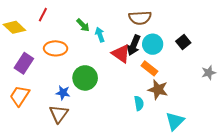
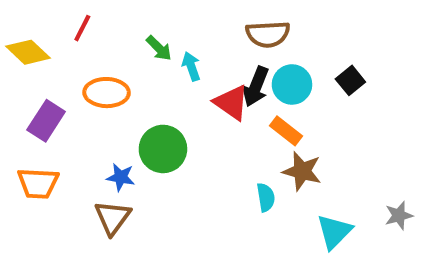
gray star: (209, 73) -> (399, 216), moved
orange trapezoid: (20, 96) -> (38, 183), turned -120

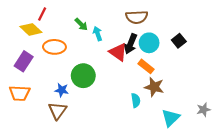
yellow diamond: (28, 52) -> (31, 29), moved

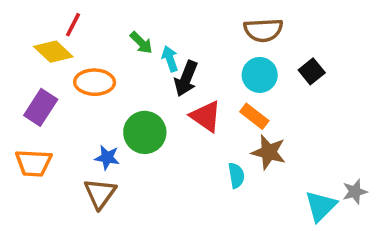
brown semicircle: (137, 17) -> (263, 30), moved
black arrow: (131, 44) -> (186, 79), moved
red triangle: (118, 52) -> (206, 116), moved
cyan triangle: (171, 118) -> (321, 206), moved

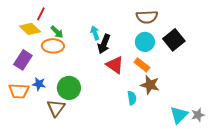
green arrow: (141, 43) -> (57, 32), moved
black square: (312, 71) -> (174, 40), size x1.5
green circle: (145, 132) -> (69, 88), moved
blue star: (107, 158) -> (39, 84), moved
gray star: (355, 192) -> (198, 115), moved

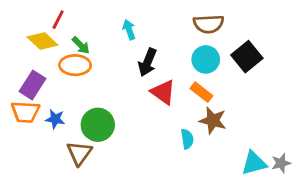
cyan arrow: (95, 33) -> (129, 30), moved
orange trapezoid: (19, 91) -> (25, 112), moved
cyan triangle: (179, 115) -> (254, 163), turned 30

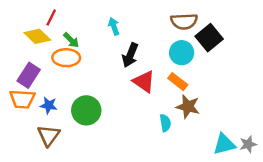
black square: (247, 57) -> (209, 38), moved
brown triangle: (79, 153) -> (49, 135), moved

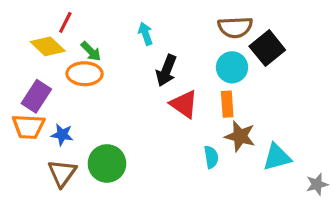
orange rectangle: (178, 82) -> (227, 104), turned 48
green circle: (86, 110) -> (107, 163), moved
cyan triangle: (224, 144) -> (277, 157), moved

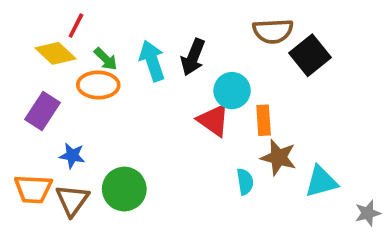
cyan arrow: (145, 34) -> (152, 61), moved, size x1.5
cyan circle: (232, 67) -> (232, 91), moved
black arrow: (166, 71) -> (193, 57), moved
orange trapezoid: (28, 127) -> (33, 189), moved

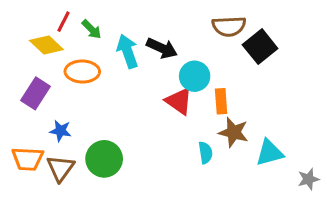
black arrow: (193, 57) -> (162, 48), turned -88
green arrow: (106, 59) -> (92, 29), moved

